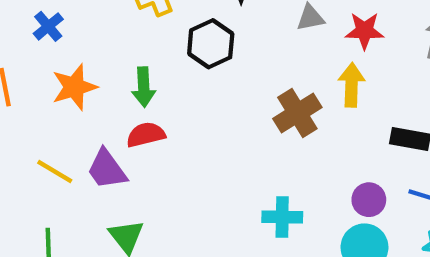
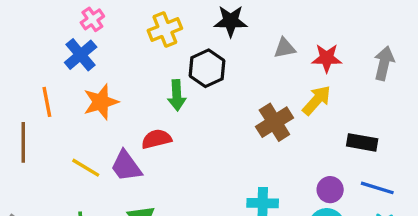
blue cross: (48, 26) -> (81, 55), size x1.4
yellow arrow: (352, 85) -> (317, 100), turned 40
green arrow: (144, 87) -> (177, 95), moved

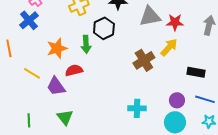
gray triangle: (285, 48) -> (150, 16), size x1.6
orange star: (101, 102) -> (57, 48), moved
yellow line: (86, 168) -> (32, 73), moved

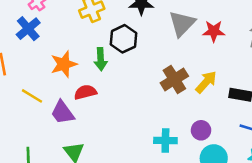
gray triangle: (150, 16) -> (182, 24), turned -35
yellow arrow: (169, 47) -> (206, 82), moved
purple circle: (177, 100) -> (201, 130), moved

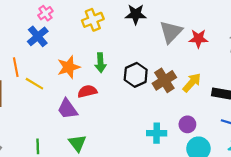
black hexagon: (123, 39) -> (136, 75), moved
yellow line: (32, 96) -> (34, 84), moved

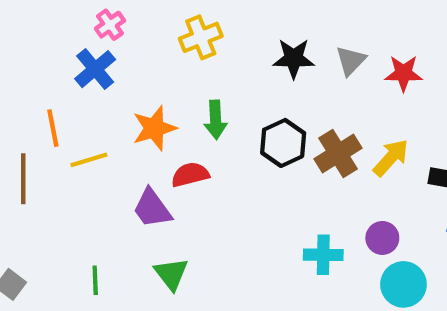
black star: (136, 14) -> (294, 58), moved
gray triangle: (171, 32) -> (351, 61), size x0.7
yellow line: (34, 84) -> (89, 160), turned -48

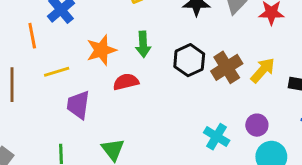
orange line: (53, 128) -> (32, 36), moved
purple trapezoid: (152, 208) -> (78, 105), moved, turned 44
cyan cross: (323, 255) -> (217, 137), turned 30

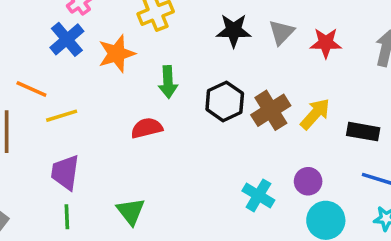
orange line: (32, 36) -> (31, 89), moved, turned -55
orange star: (101, 50) -> (117, 54), moved
purple trapezoid: (78, 105) -> (65, 172), moved

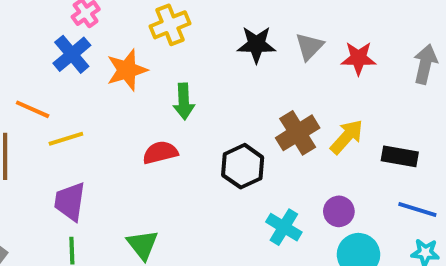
black hexagon: (225, 101) -> (243, 166), moved

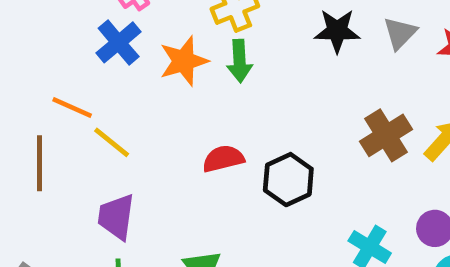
green arrow: (184, 101) -> (239, 61), moved
yellow line: (66, 139) -> (112, 142), turned 56
black hexagon: (243, 166) -> (288, 180), moved

